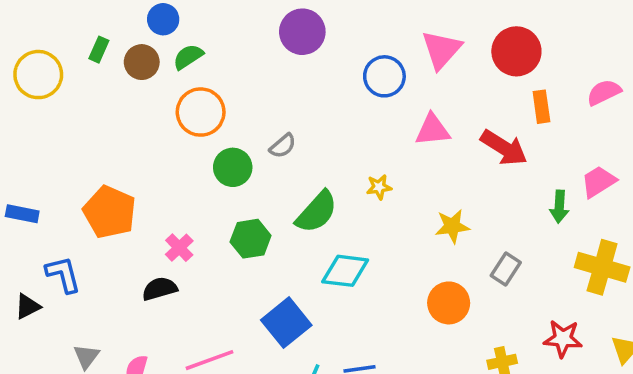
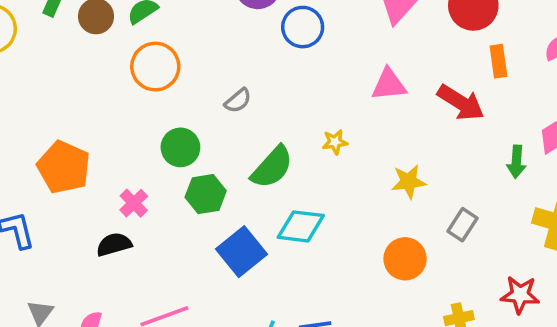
blue circle: (384, 76) -> (303, 27), moved
green circle: (233, 167) -> (180, 147), moved
blue square: (286, 323) -> (242, 252), moved

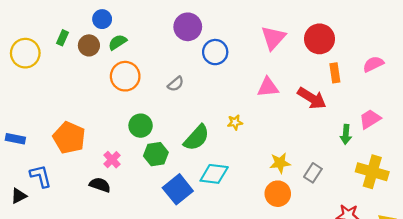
gray semicircle: (238, 101) -> (176, 84), moved
yellow star: (409, 182) -> (280, 163), moved
black semicircle: (114, 244) -> (100, 185), turned 35

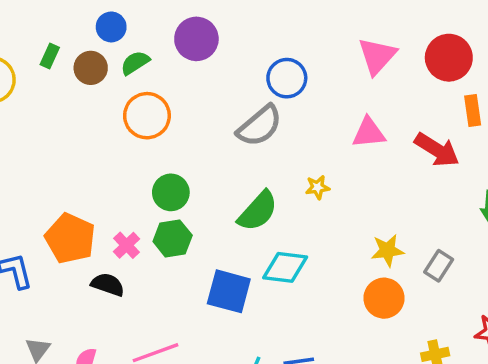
purple circle: (188, 27) -> (196, 39), moved
gray semicircle: (176, 84) -> (260, 126), moved, size x1.8
orange pentagon: (69, 138) -> (70, 238), moved
green hexagon: (156, 154) -> (173, 238), moved
blue square: (178, 189) -> (229, 291), turned -36

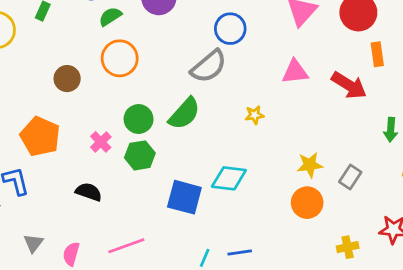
brown circle: (91, 68) -> (67, 79), moved
green semicircle: (258, 211) -> (184, 114), moved
orange pentagon: (70, 238) -> (40, 137), moved
pink cross: (126, 245) -> (101, 142), moved

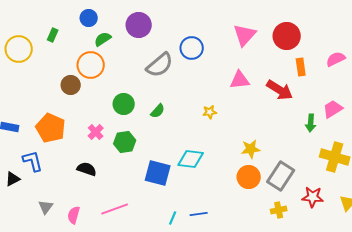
orange circle: (120, 58) -> (91, 65), moved
gray semicircle: (209, 66) -> (160, 65), moved
green semicircle: (184, 114) -> (158, 111), size x0.6
green circle: (139, 119) -> (124, 104), moved
gray rectangle: (350, 177) -> (281, 176), moved, size x1.6

